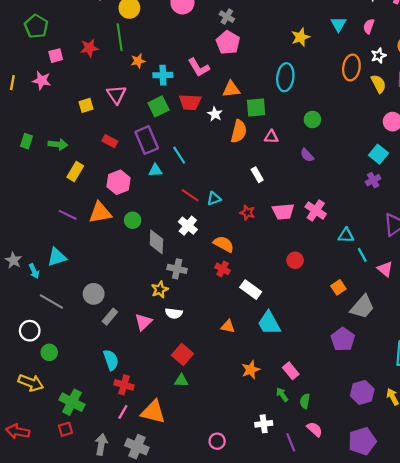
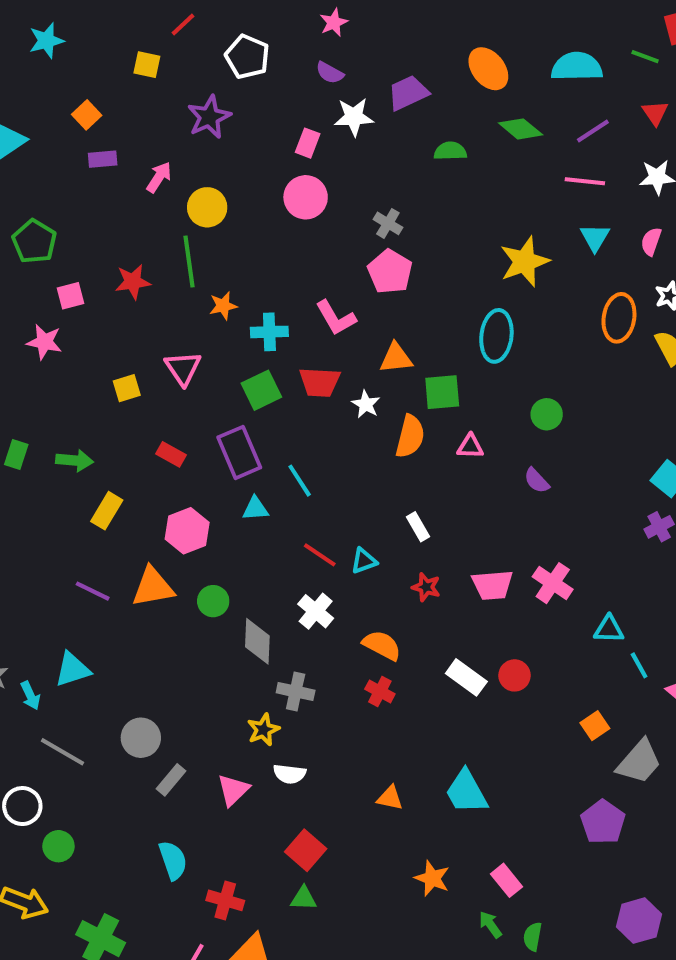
yellow star: (301, 37) -> (525, 262), size x1.4
white rectangle: (257, 175) -> (418, 527), moved
white rectangle: (251, 290) -> (466, 677), moved
orange star: (251, 370) -> (432, 878), turned -30
red cross: (124, 385) -> (225, 900), moved

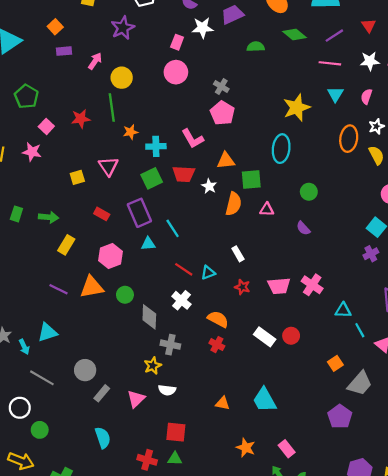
pink square: (71, 296) -> (46, 126), turned -32
red square: (306, 850) -> (176, 432), turned -35
red cross: (225, 900) -> (147, 460), moved

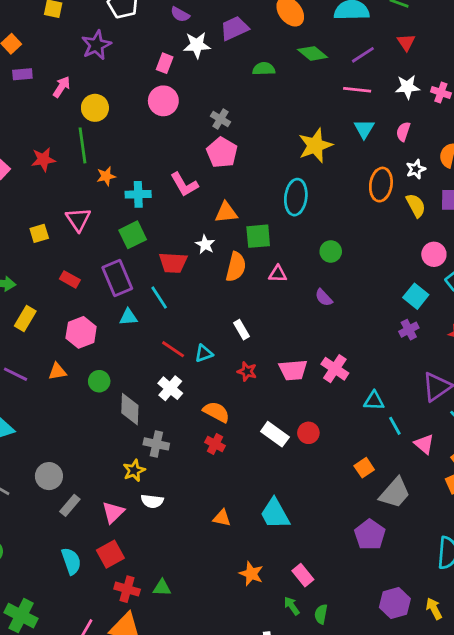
red trapezoid: (184, 174) -> (173, 263), moved
orange triangle: (92, 287) -> (57, 371), size x0.6
red square: (176, 432) -> (110, 554), moved, turned -35

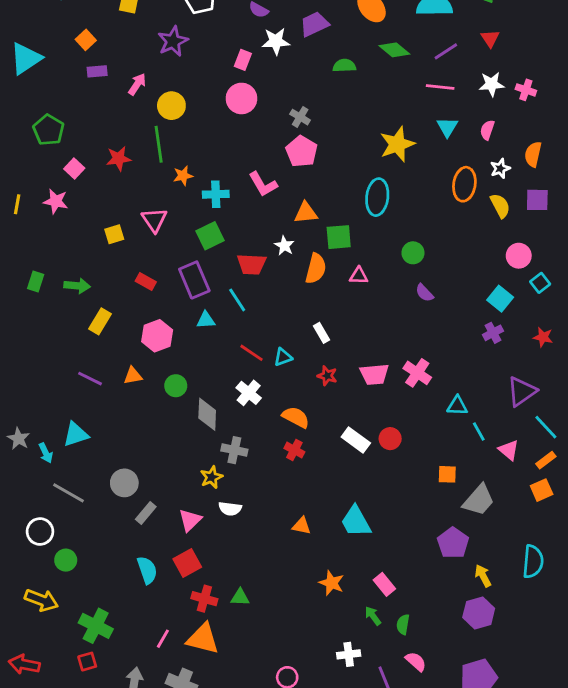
purple semicircle: (324, 298) -> (424, 293), moved
orange square: (364, 468) -> (447, 474), turned 36
yellow arrow: (434, 609) -> (483, 576), moved

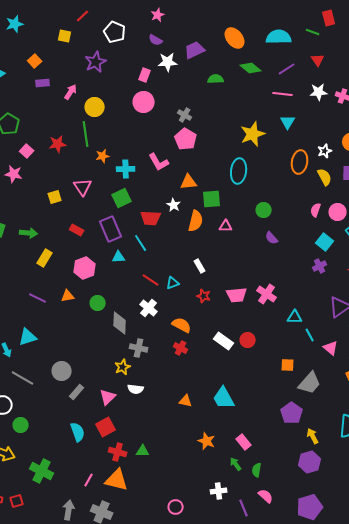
pink semicircle: (487, 130) -> (316, 210), moved
red square: (87, 662) -> (17, 501), moved

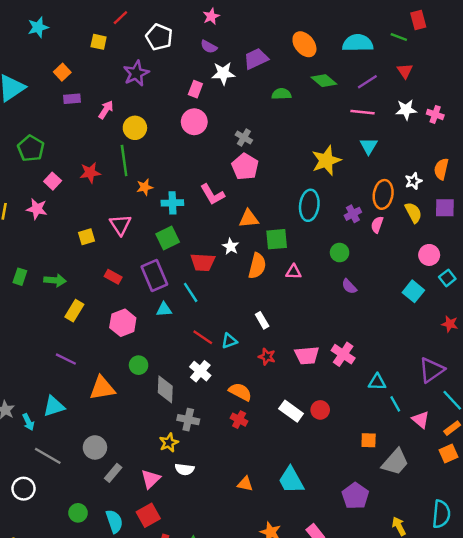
pink semicircle: (316, 210) -> (377, 225), moved
purple cross: (320, 266) -> (353, 214), moved
orange triangle: (68, 296) -> (102, 388), moved, size x1.6
purple pentagon: (292, 413) -> (355, 496), moved
green circle: (21, 425) -> (78, 513), moved

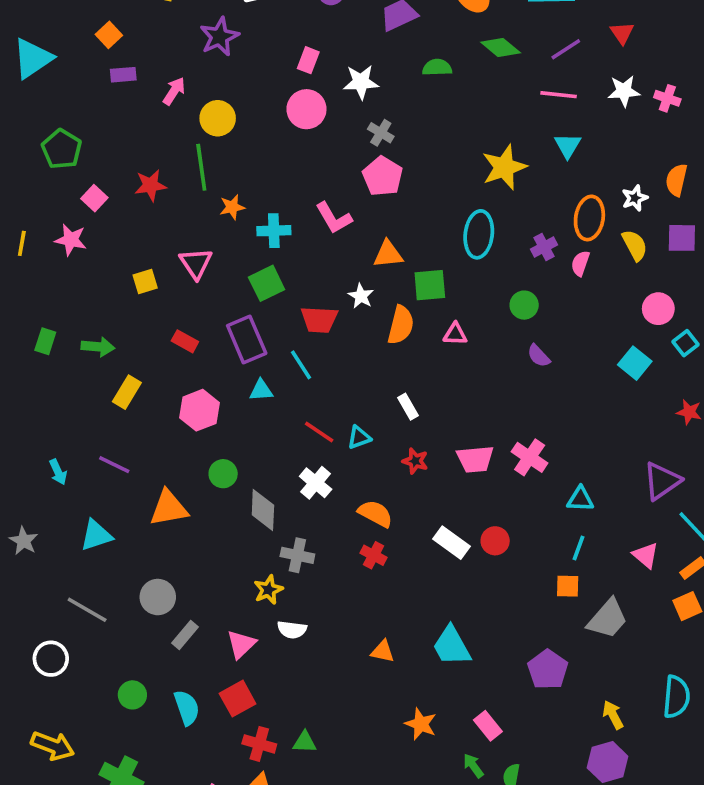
white star: (223, 73) -> (361, 82), moved
cyan line: (395, 404) -> (579, 548), moved, turned 49
cyan arrow: (28, 422) -> (58, 472), moved

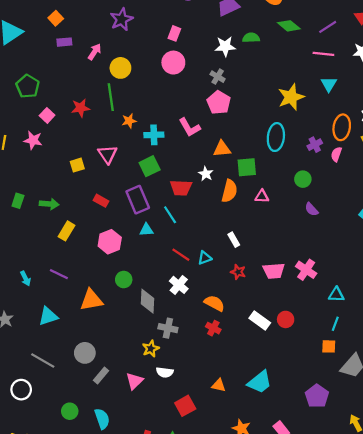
white star: (361, 82) -> (225, 46), moved
cyan trapezoid: (452, 646) -> (260, 382), turned -100
red square: (238, 699) -> (185, 406), moved

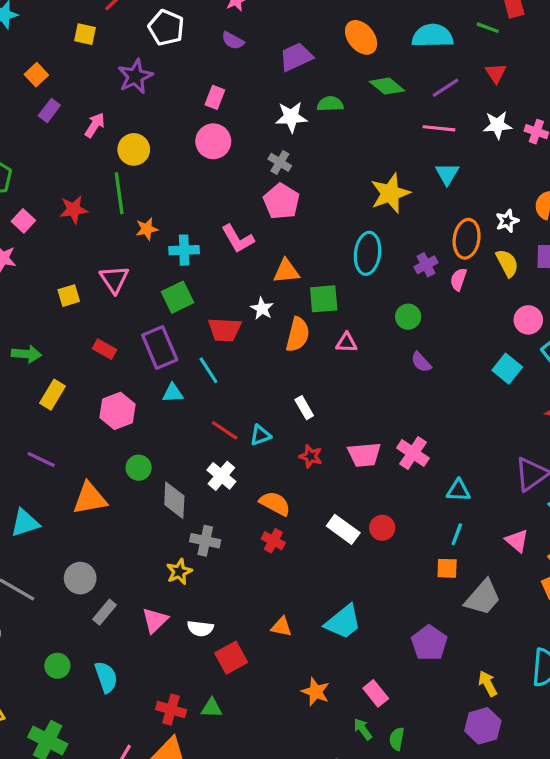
purple rectangle: (64, 42) -> (49, 110), turned -48
white semicircle: (165, 372) -> (200, 628), moved

